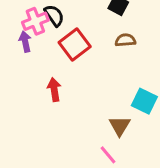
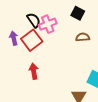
pink cross: (35, 21) -> (48, 24), moved
red square: (75, 44) -> (32, 40), moved

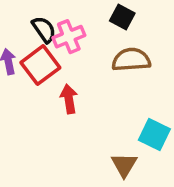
brown semicircle: (83, 37) -> (131, 60), size x1.5
red arrow: (34, 71) -> (69, 99), moved

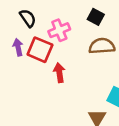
black semicircle: (44, 29) -> (28, 18), moved
red square: (40, 65) -> (40, 50), turned -30

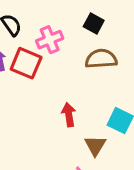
red arrow: (59, 73) -> (69, 115), moved

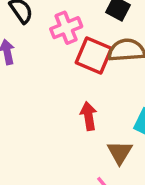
red square: (26, 63) -> (94, 55), moved

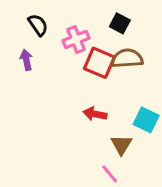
red arrow: (89, 116) -> (95, 114), turned -70

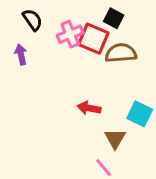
red square: (99, 63) -> (93, 39), moved

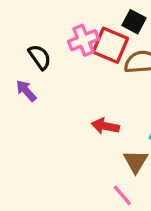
black semicircle: (32, 20) -> (40, 57), moved
purple arrow: (21, 54) -> (26, 91), moved, turned -30

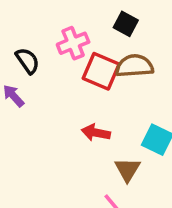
red square: (110, 45) -> (101, 71), moved

